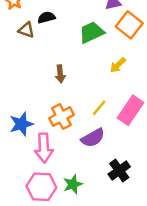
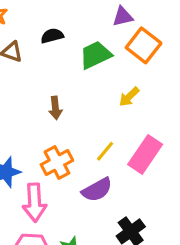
black semicircle: (46, 17) -> (52, 36), moved

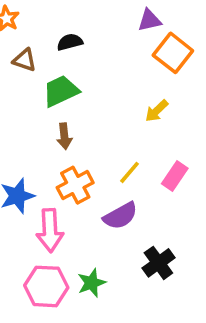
green trapezoid: (95, 55) -> (61, 91), moved
brown arrow: (55, 108) -> (64, 136), moved
pink rectangle: (145, 154) -> (175, 176), size x0.7

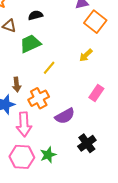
brown arrow: (64, 136) -> (17, 85), moved
yellow line: (129, 172) -> (49, 68), moved

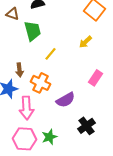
green trapezoid: (30, 44) -> (32, 31), turned 100
orange cross: (39, 98) -> (40, 83), turned -36

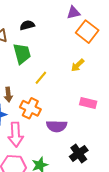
pink rectangle: (95, 78) -> (88, 103), turned 70
purple semicircle: (65, 100) -> (57, 126), turned 30

